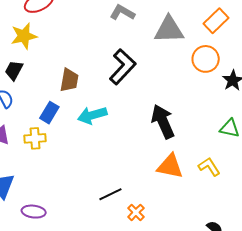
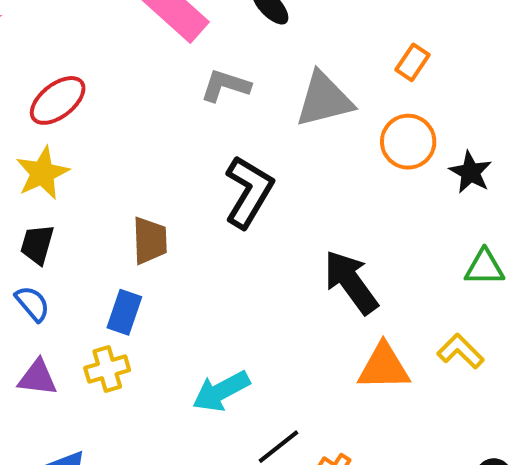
orange rectangle: (216, 21) -> (412, 62), size x0.7
cyan arrow: (92, 115) -> (221, 391), moved

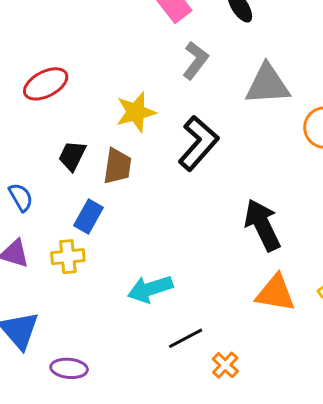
gray L-shape: (225, 86) -> (195, 60), turned 99
red ellipse: (58, 100) -> (46, 84), moved
yellow star: (42, 173) -> (136, 112), moved
black trapezoid: (37, 244) -> (72, 156), moved

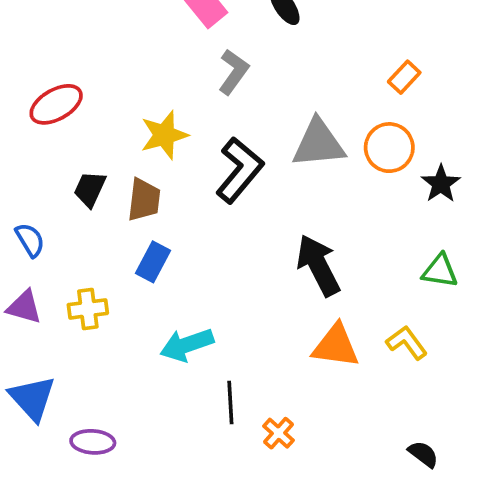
gray triangle: (268, 84) -> (318, 144), moved
blue rectangle: (89, 216) -> (153, 262), moved
black line: (186, 338) -> (230, 403), turned -64

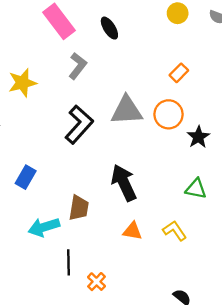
yellow star: (164, 135) -> (22, 83), moved
brown trapezoid: (144, 200) -> (79, 208), moved
orange triangle: (336, 346) -> (132, 231), size x0.7

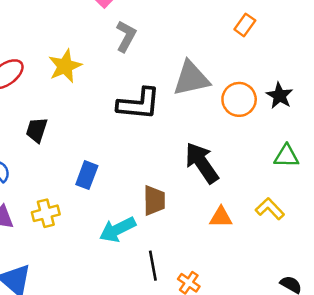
orange circle: (169, 114) -> (239, 99), moved
black L-shape: (79, 125) -> (139, 104), turned 63

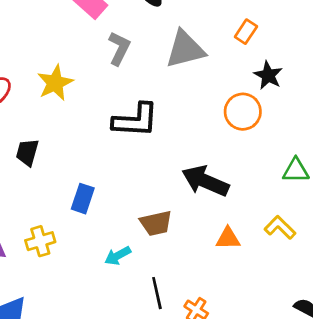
gray triangle: (191, 78) -> (185, 49), moved
black star: (280, 96) -> (268, 75), moved
black arrow: (202, 163) -> (205, 181), turned -30
brown trapezoid: (154, 201) -> (156, 223), turned 80
cyan arrow: (117, 229) -> (118, 256), size x0.7

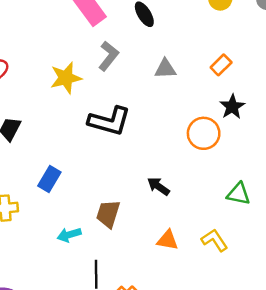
gray triangle: (185, 49) -> (165, 69), size x0.6
yellow star: (55, 83) -> (66, 78), moved
black arrow: (205, 181) -> (158, 186), size x0.6
brown trapezoid: (156, 223) -> (108, 214), turned 108

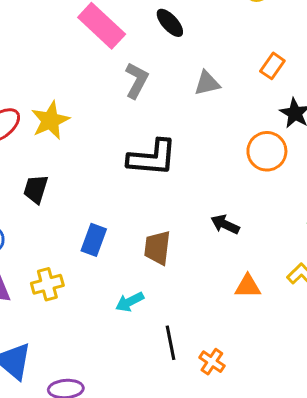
yellow star: (66, 78) -> (50, 120), moved
brown trapezoid: (108, 214) -> (157, 248), moved

